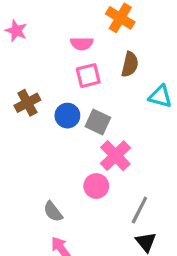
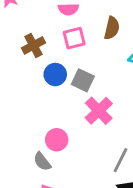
brown cross: (27, 103) -> (33, 45), moved
pink circle: (96, 186) -> (57, 140), moved

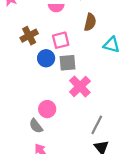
pink square: (74, 38) -> (61, 40), moved
gray square: (83, 80) -> (67, 63), turned -30

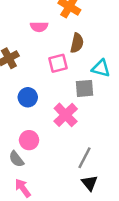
pink square: (61, 40) -> (58, 63), moved
blue circle: (46, 58) -> (28, 97), moved
gray square: (67, 63) -> (84, 88), moved

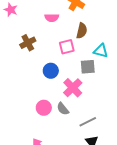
blue circle: (28, 97) -> (51, 71), moved
gray line: (84, 158) -> (88, 122), turned 36
gray semicircle: (16, 159) -> (63, 109), moved

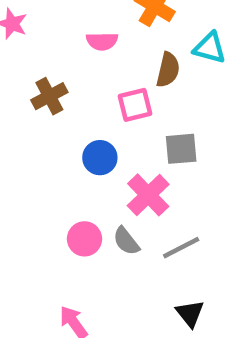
cyan triangle: (101, 51) -> (210, 48), moved
gray line: (88, 122) -> (181, 248), moved

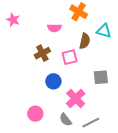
brown cross: (49, 96) -> (42, 53), moved
gray square: (181, 149) -> (101, 77), moved
pink circle: (85, 239) -> (35, 114), moved

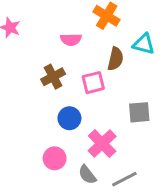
pink circle: (35, 114) -> (55, 158), moved

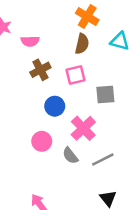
pink semicircle: (71, 40) -> (30, 41), moved
brown semicircle: (115, 59) -> (82, 44), moved
gray square: (139, 112) -> (105, 94), moved

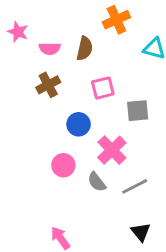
orange cross: (87, 17) -> (116, 20), turned 35
brown semicircle: (82, 44) -> (85, 49), moved
brown cross: (40, 70) -> (48, 85), moved

